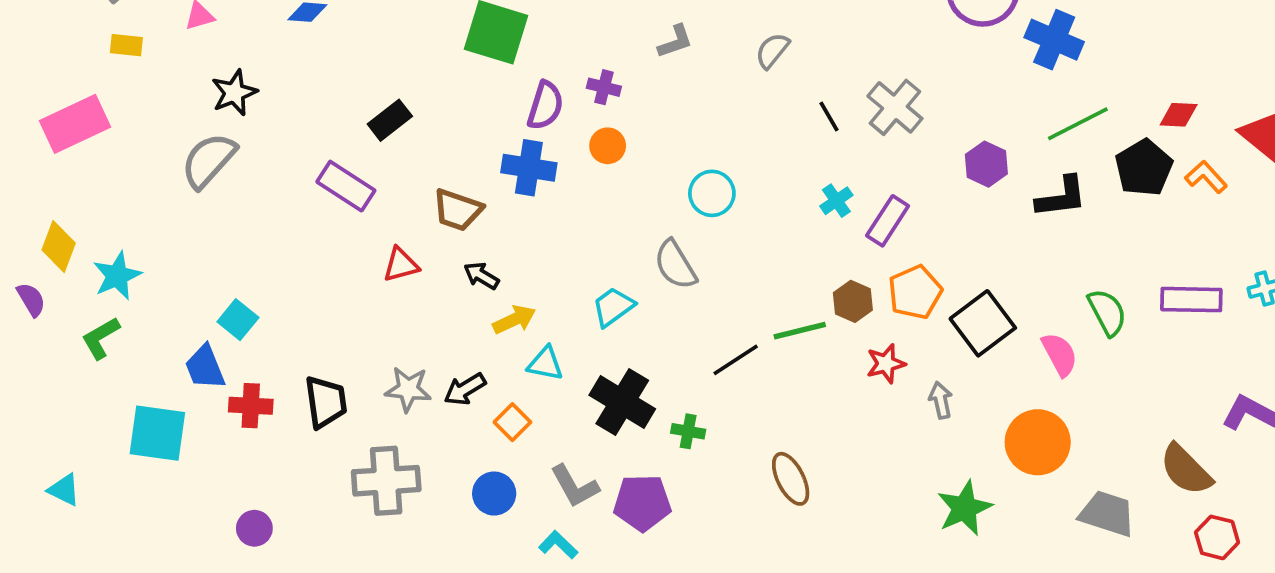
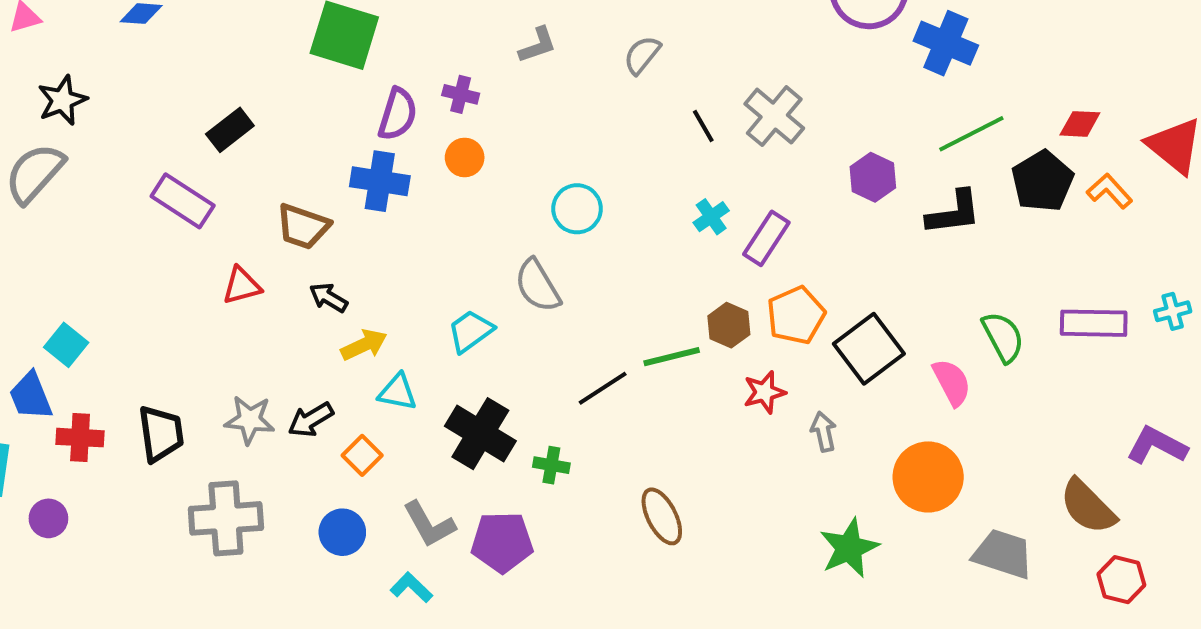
purple circle: (254, 528) -> (48, 518), moved

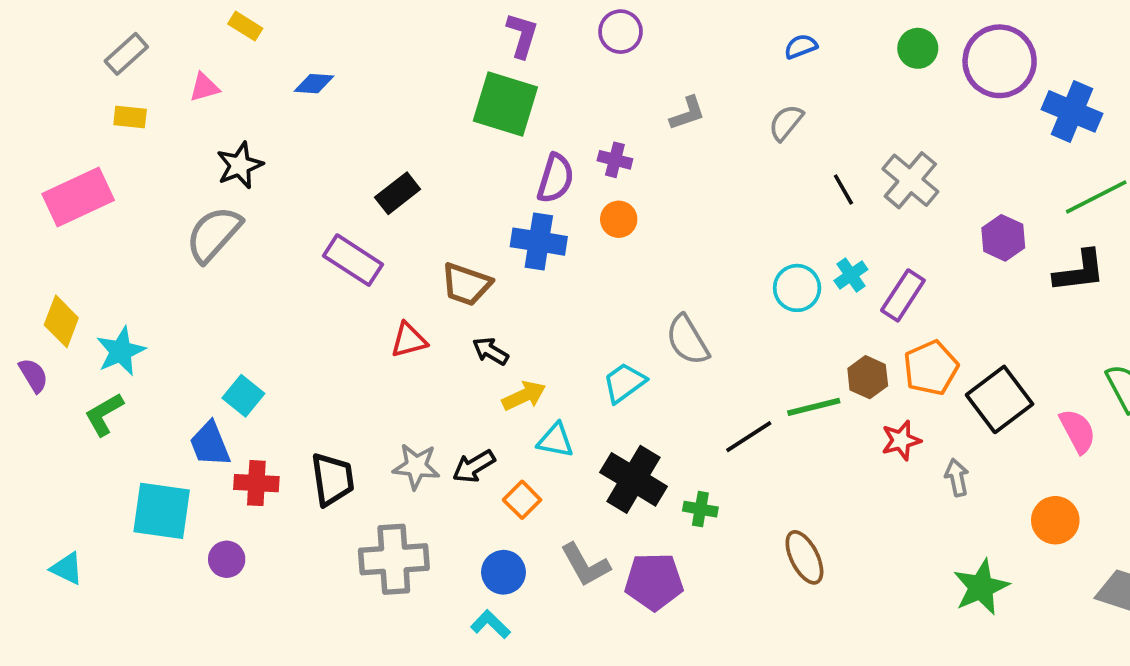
cyan circle: (577, 209) -> (797, 288), moved
orange circle: (928, 477) -> (1055, 520), size x0.7
cyan L-shape: (411, 587) -> (490, 624), moved

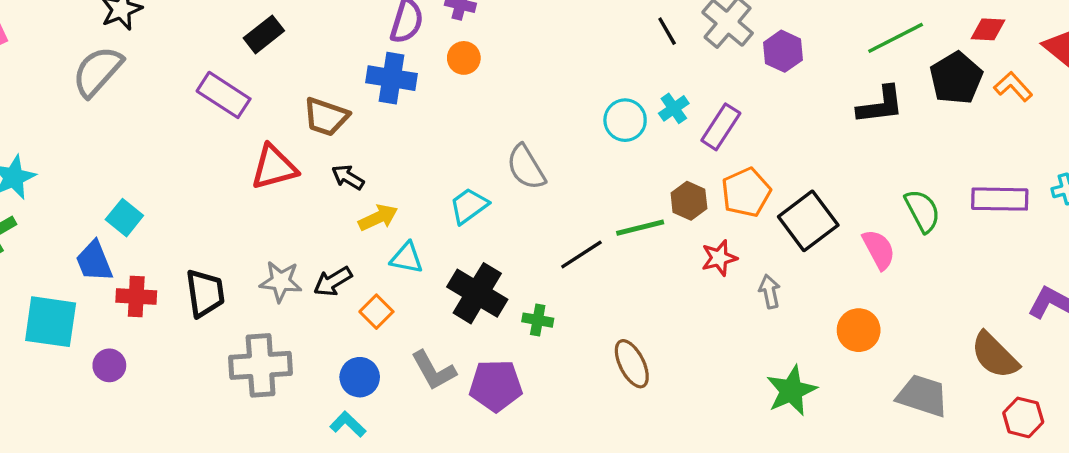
purple hexagon: (1003, 238) -> (783, 51), moved
red triangle: (409, 340) -> (274, 167), size x1.4

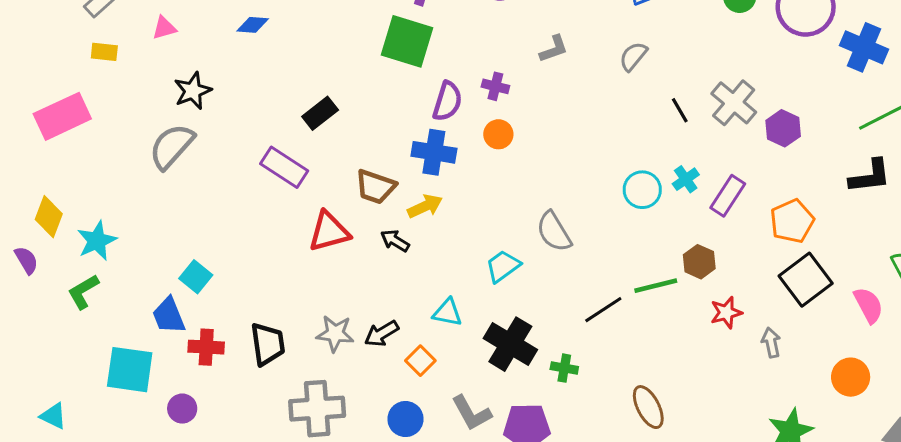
orange pentagon: (746, 192) -> (792, 221), moved
yellow arrow: (378, 218) -> (425, 206), moved

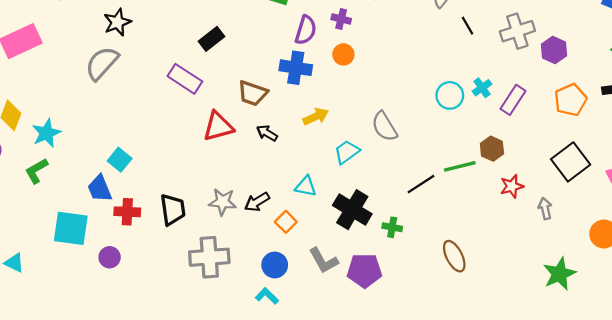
gray cross: (734, 103) -> (517, 31), turned 32
black line: (680, 110) -> (468, 26), moved
yellow arrow: (425, 206) -> (316, 116), moved
orange pentagon: (792, 221) -> (571, 100), moved

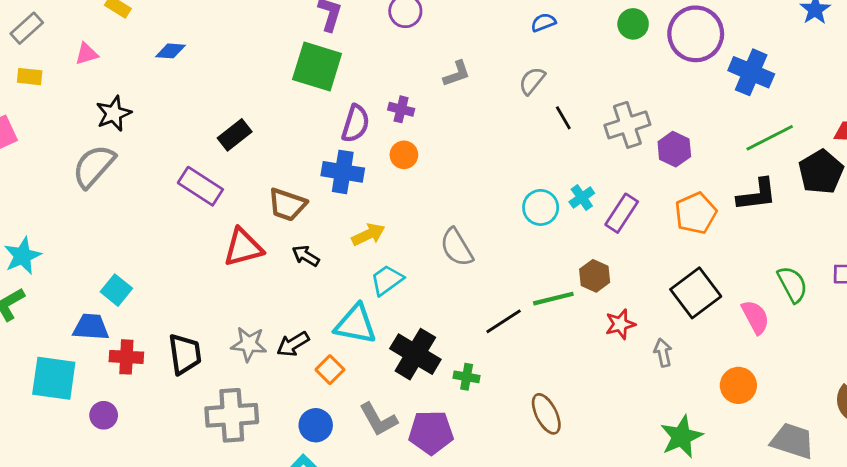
cyan trapezoid: (347, 152) -> (387, 280), moved
cyan triangle: (306, 186) -> (356, 324), size x1.5
blue trapezoid: (100, 189) -> (91, 327), turned 116

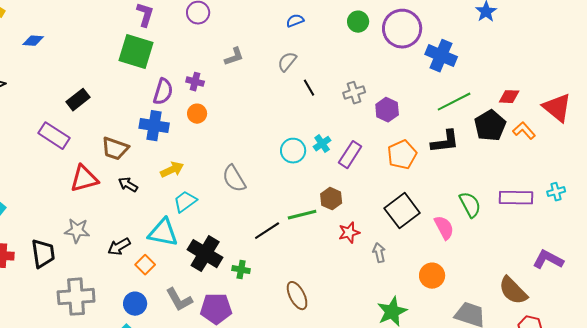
gray cross: (627, 125) -> (354, 93), size x0.7
gray star: (249, 344) -> (77, 231), moved

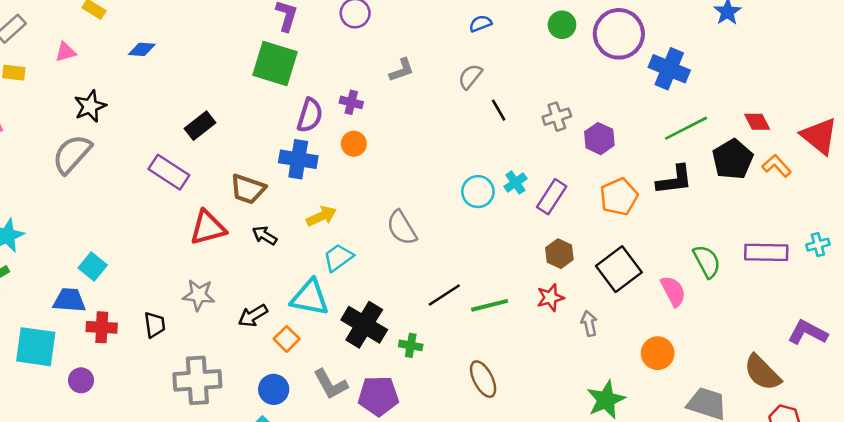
red diamond: (509, 97) -> (757, 122), turned 60
brown hexagon: (331, 199) -> (559, 254), moved
green line: (302, 215) -> (490, 305), moved
black trapezoid: (43, 254) -> (155, 325), size x0.7

